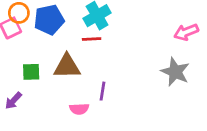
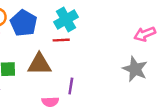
blue pentagon: (49, 20) -> (24, 23), turned -30

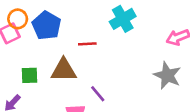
cyan cross: (66, 19) -> (123, 19), moved
purple line: (71, 86) -> (98, 94), turned -49

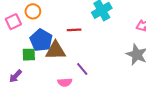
orange circle: (18, 19) -> (33, 11), moved
blue pentagon: (47, 25) -> (41, 40), moved

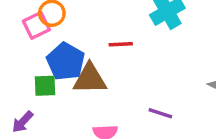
pink square: (13, 22) -> (36, 25), moved
purple line: (82, 69) -> (160, 113), moved, turned -32

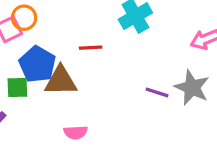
purple line: (160, 113) -> (157, 92), moved

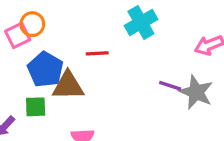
green square: (17, 87) -> (36, 107), moved
purple line: (157, 92) -> (170, 86), moved

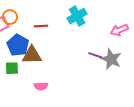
red line: (97, 53) -> (41, 26), moved

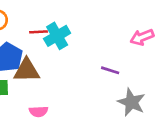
cyan cross: (77, 16) -> (57, 36), moved
gray star: (111, 59) -> (131, 102), moved

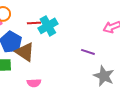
brown triangle: (27, 70) -> (25, 52), turned 35

